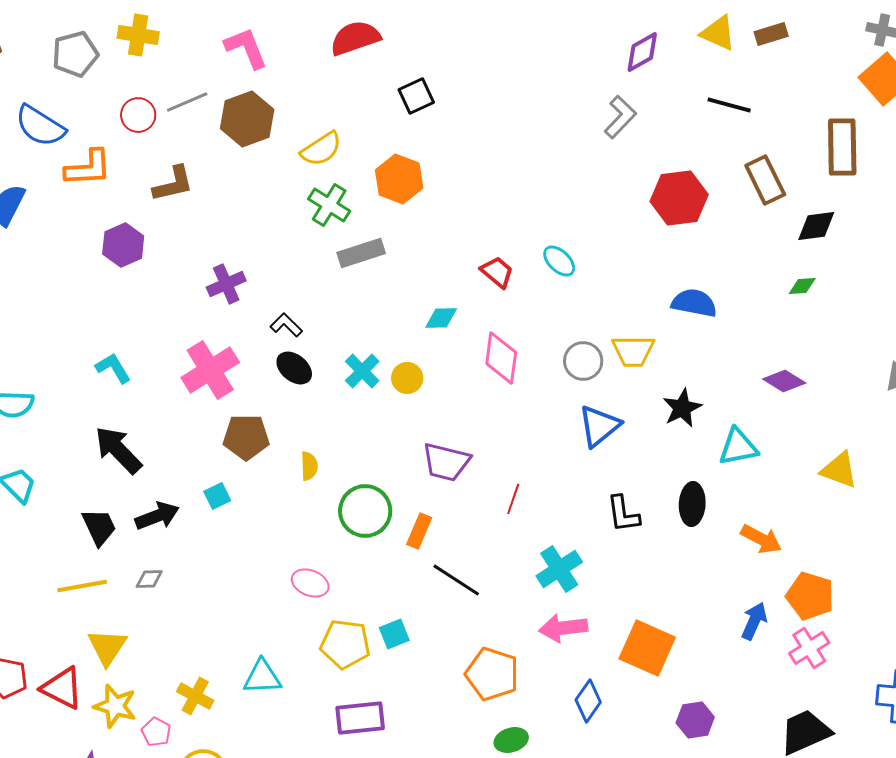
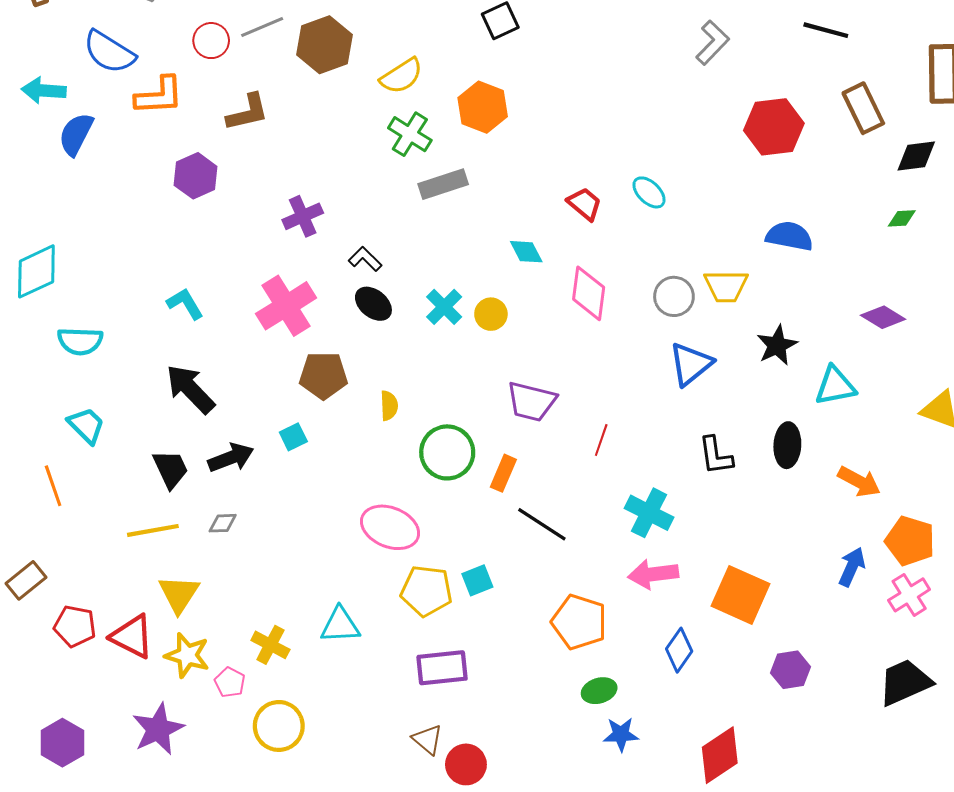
cyan diamond: (441, 318) -> (526, 252), turned 64
cyan cross: (559, 569) -> (649, 513), turned -30
pink ellipse: (310, 583) -> (390, 527), size x1.5

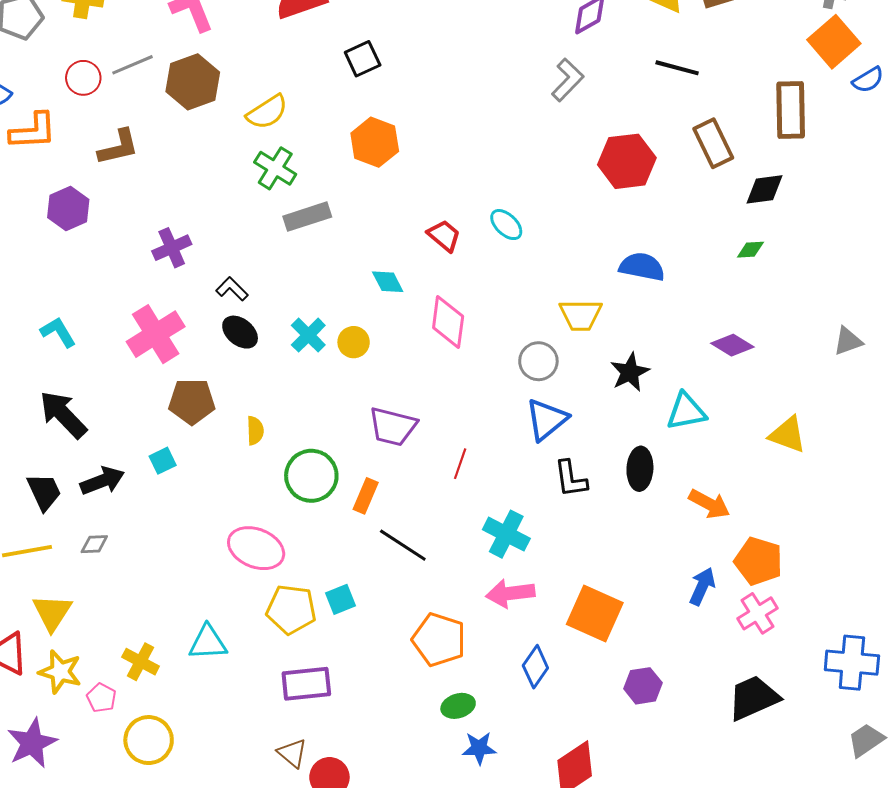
orange hexagon: (483, 107) -> (375, 142), moved
gray circle: (674, 296) -> (538, 361), moved
blue triangle: (691, 364) -> (546, 420), moved

